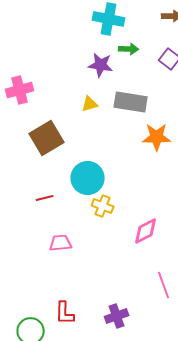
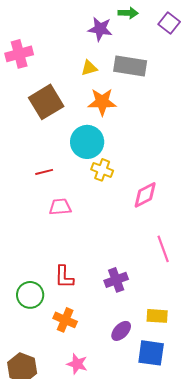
orange star: (157, 137) -> (102, 102), moved
red line: (45, 198) -> (44, 172), moved

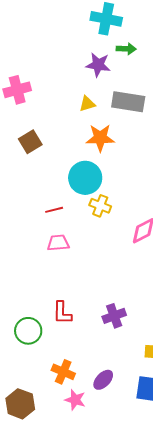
brown square: (46, 102) -> (30, 142), moved, size x0.7
red line: (44, 172) -> (54, 210), moved
orange cross: (65, 320) -> (63, 372), moved
purple ellipse: (121, 331) -> (103, 380), moved

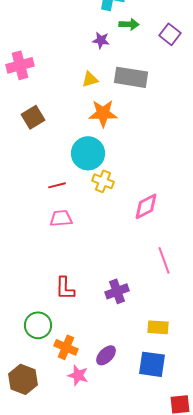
purple star: (98, 65) -> (101, 40), size x0.7
green circle: (28, 331) -> (38, 325), moved

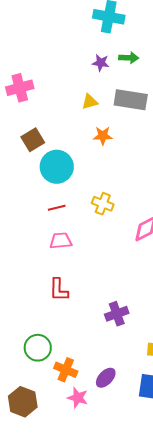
green arrow: (129, 24) -> (129, 58), moved
orange star: (103, 113) -> (103, 136), size x0.7
cyan circle: (88, 153) -> (57, 167), moved
red L-shape: (65, 288) -> (59, 290), moved

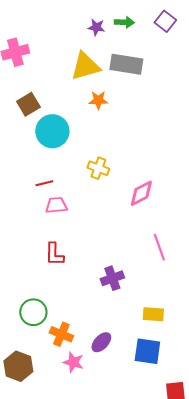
yellow triangle: (90, 102) -> (85, 66), size x1.8
red line: (57, 208) -> (44, 183), moved

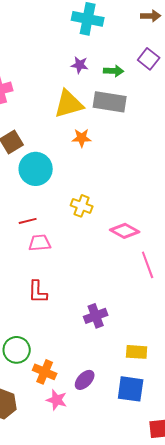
green arrow: (124, 22) -> (114, 71), moved
pink diamond: (141, 193) -> (125, 231), turned 56
pink line: (159, 247) -> (148, 265), moved

